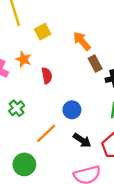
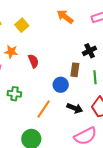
orange arrow: (82, 41) -> (65, 17), moved
brown rectangle: (95, 64) -> (75, 70), moved, turned 48
green cross: (17, 108) -> (14, 94), turned -32

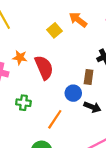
yellow square: (22, 25) -> (54, 30), moved
red semicircle: (33, 61) -> (44, 68), size x1.6
black arrow: (75, 108) -> (92, 107), moved

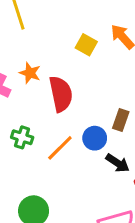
yellow square: (54, 30) -> (86, 45), turned -32
orange line: (55, 119) -> (60, 148), moved

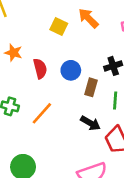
red semicircle: (61, 94) -> (40, 68), size x0.7
blue circle: (95, 138) -> (71, 70), moved

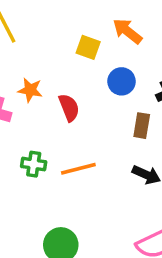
blue circle: (71, 70) -> (122, 81), moved
orange line: (42, 113) -> (78, 169), turned 40

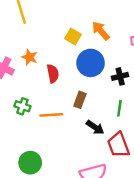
blue circle: (122, 81) -> (91, 63), size x1.5
brown rectangle: (142, 126) -> (80, 100), moved

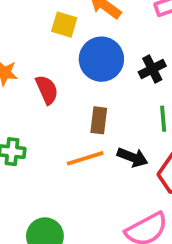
orange line: (51, 115) -> (85, 158), moved

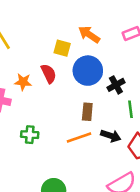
black cross: (152, 69) -> (116, 85), moved
red semicircle: (47, 90) -> (49, 74), moved

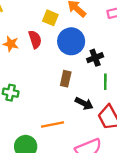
orange line: (79, 138) -> (53, 125), moved

